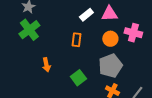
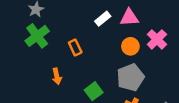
pink cross: (133, 33) -> (157, 39), turned 30
orange rectangle: (76, 40) -> (75, 47), moved, turned -32

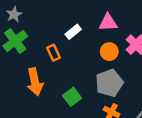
white rectangle: (103, 19) -> (73, 32), moved
orange arrow: (57, 76) -> (35, 82), size x1.6

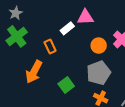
pink triangle: (108, 23) -> (85, 17), moved
orange arrow: (35, 82) -> (34, 72), turned 40

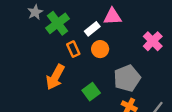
green cross: (17, 36) -> (58, 23), moved
orange circle: (99, 46) -> (100, 49), moved

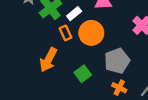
white rectangle: (92, 29) -> (74, 14), moved
orange circle: (100, 49) -> (91, 33), size x1.5

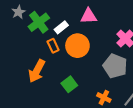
gray pentagon: (117, 61) -> (115, 66), moved, turned -30

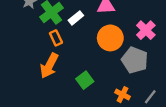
orange rectangle: (53, 46) -> (56, 38), moved
orange circle: (77, 46) -> (110, 38), moved

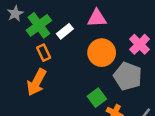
green square: (85, 80) -> (97, 98), moved

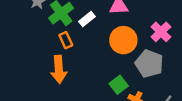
orange arrow: (36, 82) -> (59, 69), turned -32

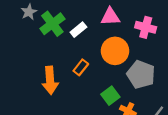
pink cross: (161, 32) -> (146, 27), moved, turned -30
orange rectangle: (66, 40) -> (81, 67), moved, turned 63

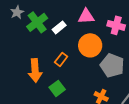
green square: (110, 96) -> (57, 88), moved

